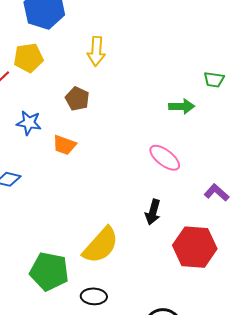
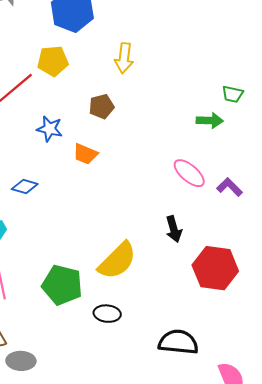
green trapezoid: (214, 80) -> (233, 94), moved
brown pentagon: (77, 99) -> (102, 106), turned 30
purple L-shape: (217, 193) -> (229, 187), moved
black arrow: (153, 212) -> (174, 229), turned -35

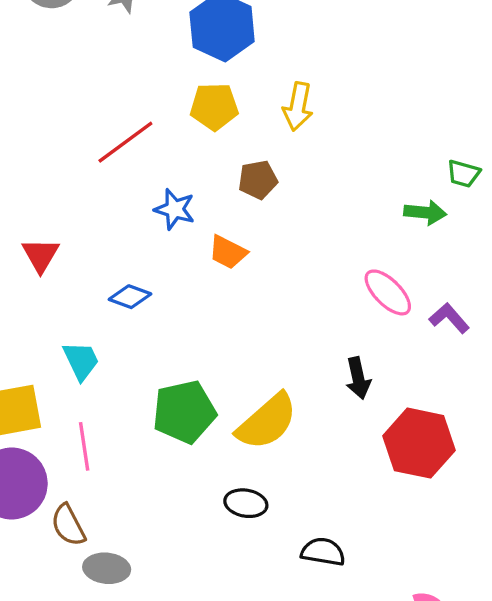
yellow pentagon: (53, 61) -> (214, 107), moved
green pentagon: (62, 285) -> (184, 412), moved, turned -30
black semicircle: (178, 342) -> (323, 552), moved, size x0.7

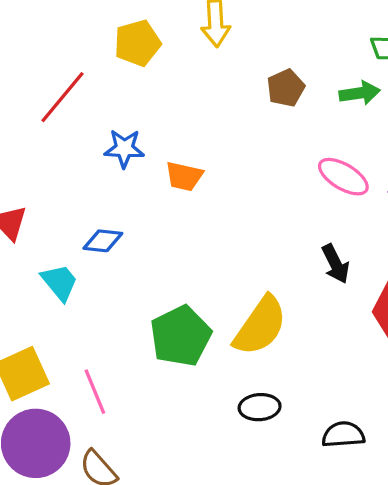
brown pentagon: (258, 180) -> (286, 88), moved
cyan trapezoid: (81, 361) -> (60, 282), moved

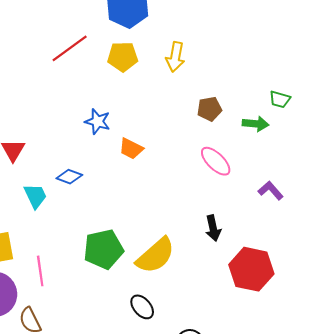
red line: (63, 97) -> (70, 48), moved
pink ellipse: (343, 177) -> (216, 161), moved
black ellipse: (260, 407) -> (142, 307), turned 40

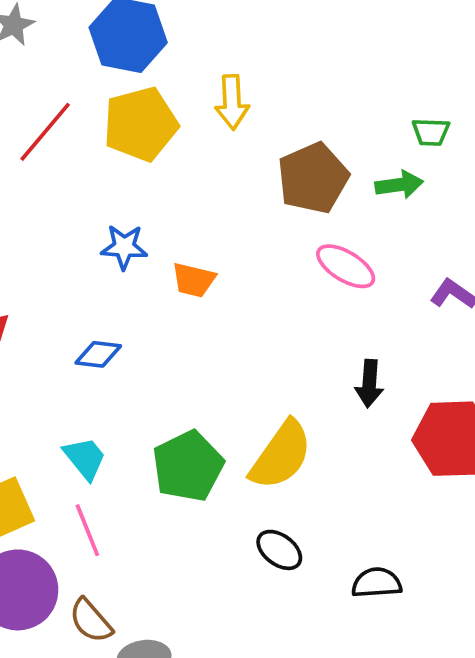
yellow pentagon: (123, 57) -> (140, 124), size x1.4
brown pentagon: (209, 109) -> (313, 178), size x1.6
cyan trapezoid: (35, 196) -> (85, 458), moved
black arrow: (213, 228) -> (369, 384), turned 30

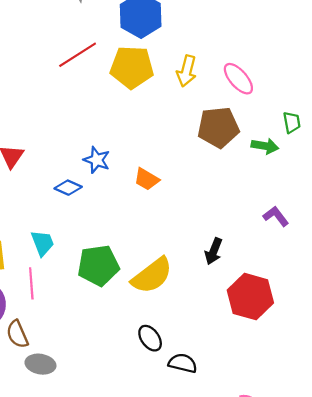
green trapezoid: (431, 132) -> (292, 122), turned -120
blue star: (124, 247) -> (97, 160), moved
pink ellipse: (346, 266) -> (238, 79), moved
orange trapezoid: (194, 280) -> (147, 179), moved
black ellipse: (279, 550) -> (150, 338), moved

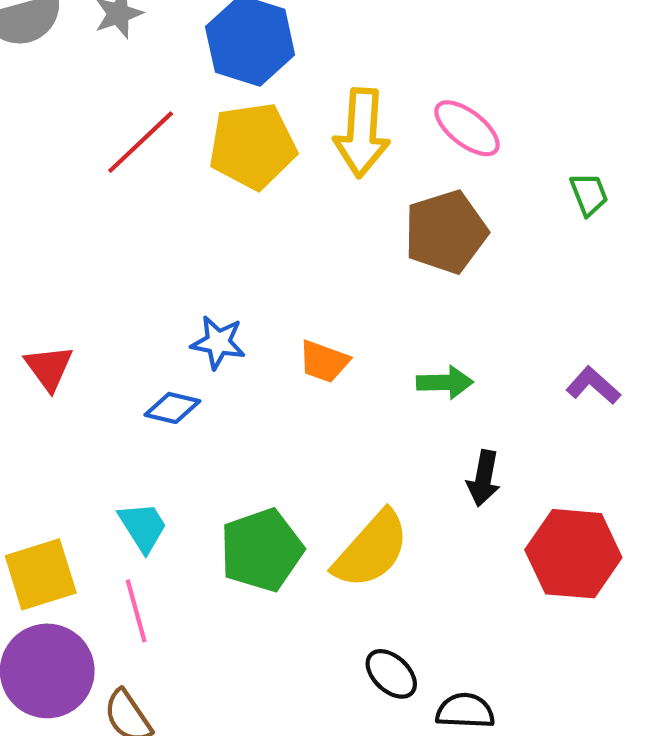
yellow arrow: (187, 71) -> (362, 133), size x1.4
green arrow: (265, 146) -> (445, 382), moved

